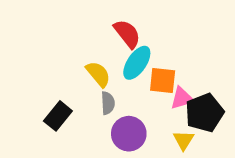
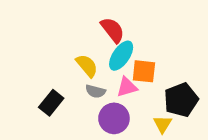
pink triangle: (182, 98) -> (127, 87), moved
gray semicircle: (108, 103) -> (95, 91), turned 108

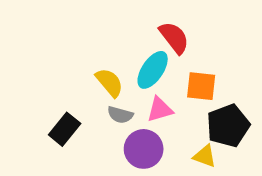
red semicircle: (113, 30) -> (174, 38), moved
orange square: (144, 71) -> (201, 86), moved
yellow triangle: (162, 124) -> (205, 156), turned -42

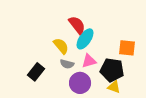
red semicircle: (174, 38) -> (77, 25), moved
orange square: (201, 86) -> (127, 48), moved
black pentagon: (228, 126) -> (112, 70), moved, turned 30

